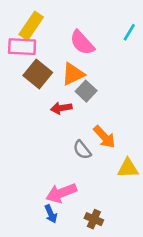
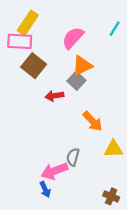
pink semicircle: (82, 43) -> (73, 38), turned 85
orange triangle: (73, 74) -> (82, 66), moved
gray semicircle: (82, 150) -> (73, 157), moved, turned 54
brown cross: (94, 219) -> (111, 196), moved

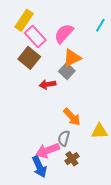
pink rectangle: (20, 41) -> (35, 37), moved, turned 45
orange arrow: (93, 121) -> (72, 117), moved
blue arrow: (45, 189) -> (39, 167), size x1.5
brown cross: (111, 196) -> (72, 159), moved, turned 32

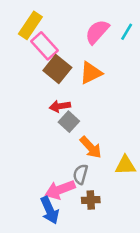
pink semicircle: (64, 33) -> (97, 32), moved
brown square: (29, 58) -> (57, 69), moved
gray square: (67, 71) -> (69, 122), moved
brown cross: (72, 159) -> (91, 200), turned 32

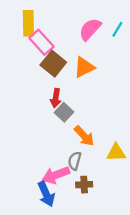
yellow rectangle: (30, 25) -> (28, 23), turned -35
red arrow: (60, 106) -> (56, 98), turned -72

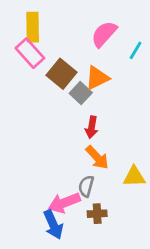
cyan line: (117, 29) -> (136, 50), moved
pink rectangle: (41, 42) -> (30, 53), moved
red arrow: (56, 98) -> (92, 127), moved
gray square: (64, 112) -> (81, 93), moved

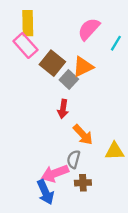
red arrow: (92, 127) -> (63, 109), moved

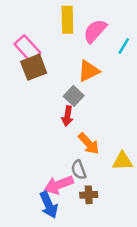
yellow rectangle: (28, 23) -> (67, 20), moved
brown square: (52, 63) -> (34, 67), moved, turned 30
gray square: (69, 80) -> (74, 96), moved
gray semicircle: (74, 159) -> (79, 170), turned -36

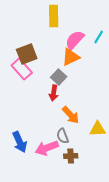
pink semicircle: (95, 31) -> (75, 40), moved
pink rectangle: (27, 48) -> (22, 69), moved
blue arrow: (49, 205) -> (20, 142), moved

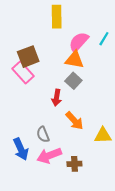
orange triangle: (71, 57) -> (74, 60), turned 36
gray square: (59, 77) -> (73, 81), moved
gray semicircle: (63, 136) -> (43, 134), moved

